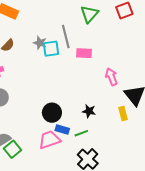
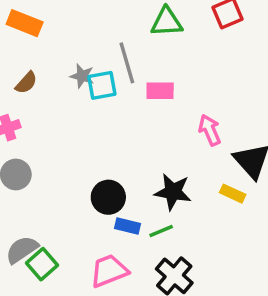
green triangle: (89, 14) -> (167, 22), turned 48
black star: (89, 111) -> (173, 192), size x1.5
yellow rectangle: (123, 114) -> (233, 194), turned -48
pink trapezoid: (49, 140) -> (109, 271), moved

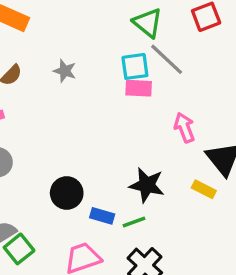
green triangle: (167, 22) -> (148, 23), turned 40
gray line: (127, 63) -> (167, 59), moved, turned -33
cyan square: (102, 85) -> (135, 66), moved
black circle: (108, 197) -> (67, 193), moved

